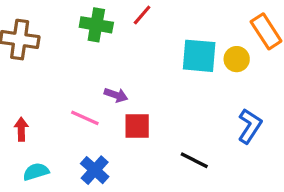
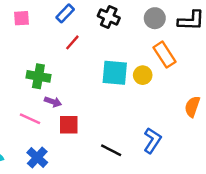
green cross: (96, 25) -> (38, 76), moved
blue L-shape: (250, 126) -> (152, 141), moved

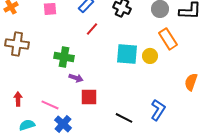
pink line: (30, 119) -> (50, 105), moved

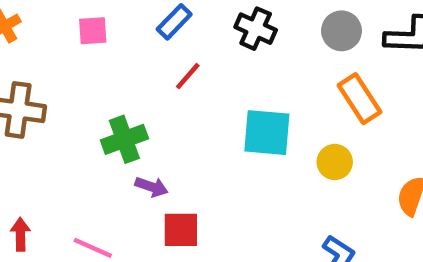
yellow circle: (150, 56) -> (335, 162), moved
green cross: (64, 57) -> (124, 139), turned -30

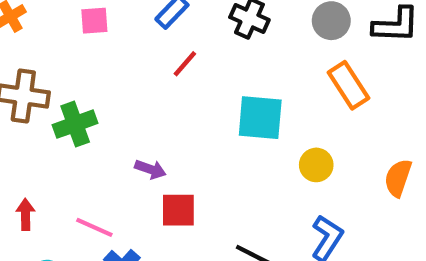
green cross: (124, 139) -> (75, 124), moved
yellow circle: (335, 162) -> (316, 165), moved

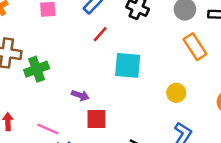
cyan square: (260, 118) -> (128, 65), moved

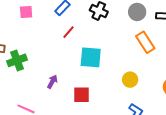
purple arrow: (80, 95) -> (52, 82), turned -80
red square: (96, 119) -> (82, 95), moved

